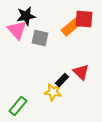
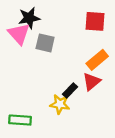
orange rectangle: (71, 27) -> (97, 60), moved
red triangle: (81, 72) -> (92, 81), turned 36
green rectangle: (18, 106) -> (20, 120), turned 54

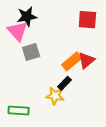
gray square: (45, 43) -> (31, 52), moved, turned -30
orange rectangle: (97, 60) -> (72, 61), moved
red triangle: (92, 81) -> (86, 60), moved

